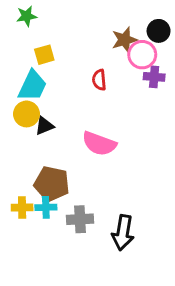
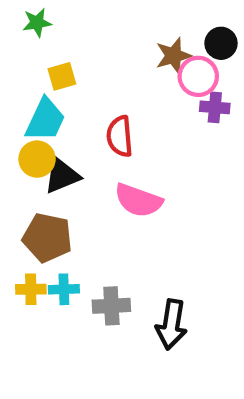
red semicircle: (99, 80) -> (120, 136), moved, size x1.4
black triangle: (44, 126) -> (62, 176), size x1.4
brown pentagon: (52, 184) -> (47, 238), moved

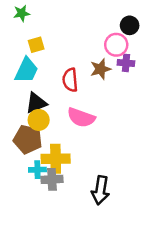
brown star: (173, 56) -> (100, 69), moved
yellow circle: (37, 159) -> (39, 120), moved
yellow cross: (31, 289) -> (56, 159), moved, size x1.6
gray cross: (111, 306) -> (52, 179), moved

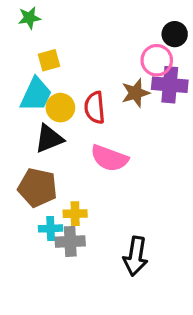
purple cross: (126, 63) -> (170, 85), size x1.5
yellow circle: (39, 120) -> (60, 108), moved
yellow cross: (56, 159) -> (75, 214), size x0.6

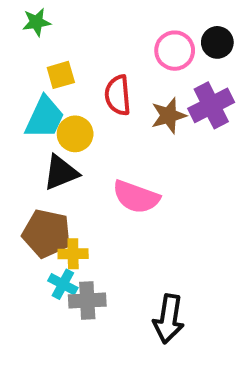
pink circle: (157, 60) -> (175, 51), moved
purple cross: (170, 85) -> (211, 105), turned -32
red semicircle: (95, 108) -> (118, 95), moved
yellow cross: (75, 214) -> (73, 254), moved
cyan cross: (51, 228) -> (63, 284), turned 30

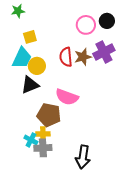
red semicircle: (118, 95) -> (66, 57), moved
brown pentagon: (47, 233) -> (49, 115), moved
yellow cross: (73, 254) -> (43, 134), moved

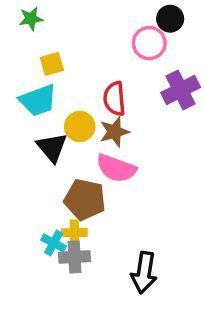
black circle: (107, 21) -> (170, 19), moved
brown star: (83, 57) -> (114, 132), moved
cyan trapezoid: (22, 58) -> (38, 100), turned 45
yellow circle: (37, 66) -> (80, 127), moved
black triangle: (30, 85) -> (52, 147), turned -48

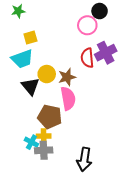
red semicircle: (114, 99) -> (87, 58), moved
pink semicircle: (116, 168) -> (68, 98), turned -120

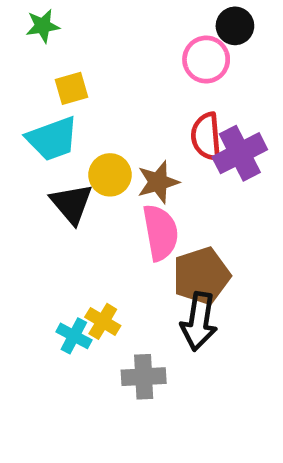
purple cross: (106, 53) -> (240, 153), moved
brown pentagon: (50, 117) -> (201, 276), moved, turned -30
yellow cross: (44, 136) -> (103, 321), turned 32
gray cross: (44, 150) -> (144, 377), moved
black arrow: (84, 159) -> (199, 321), moved

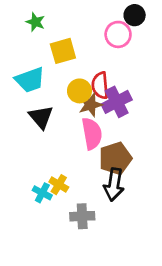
green star: (43, 26) -> (35, 22), moved, turned 30
yellow square: (72, 88) -> (63, 51), moved, size x1.4
red semicircle: (206, 136) -> (100, 85), moved
purple cross: (240, 153) -> (117, 102), moved
yellow circle: (110, 175) -> (79, 91), moved

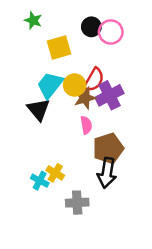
black circle: (135, 15) -> (91, 27), moved
cyan trapezoid: (30, 80) -> (50, 85), moved, turned 148
red semicircle: (100, 85) -> (94, 80), turned -145
pink semicircle: (92, 134) -> (86, 125), size x0.6

